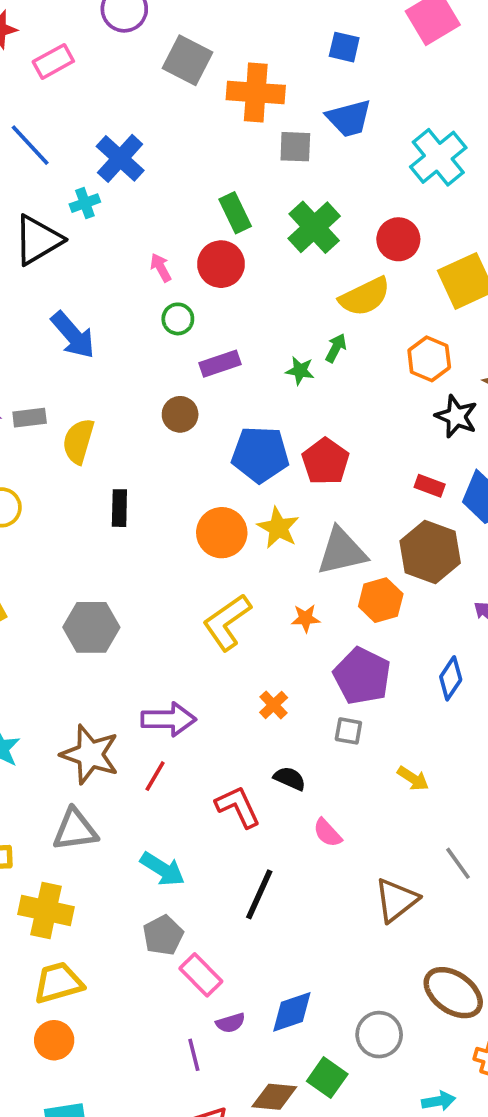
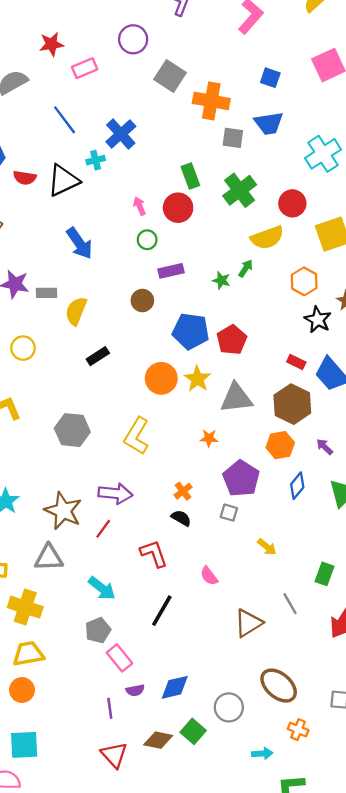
black rectangle: (119, 508) -> (98, 356), turned 50
orange hexagon: (381, 600) -> (280, 445), moved
yellow L-shape: (227, 622) -> (137, 436), moved, turned -30
black semicircle: (290, 778) -> (181, 518), moved

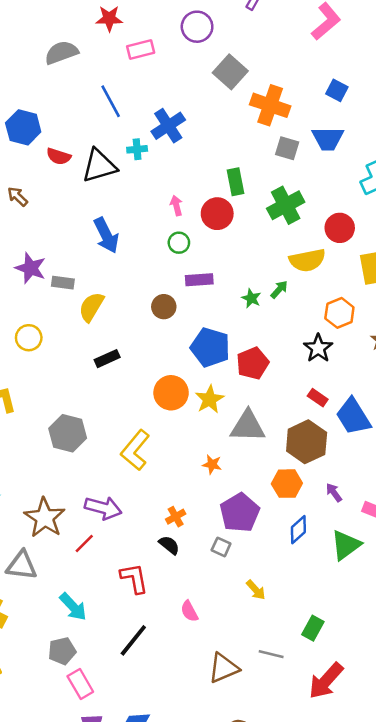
black star: (318, 320) -> (318, 348), moved
gray line: (290, 604) -> (271, 654), turned -55

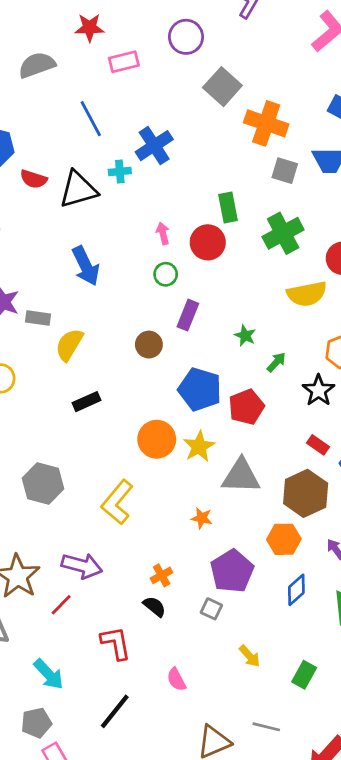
purple rectangle: (199, 280) -> (188, 315), turned -64
green arrow: (279, 289) -> (276, 362), moved
green rectangle: (313, 628) -> (304, 675), moved

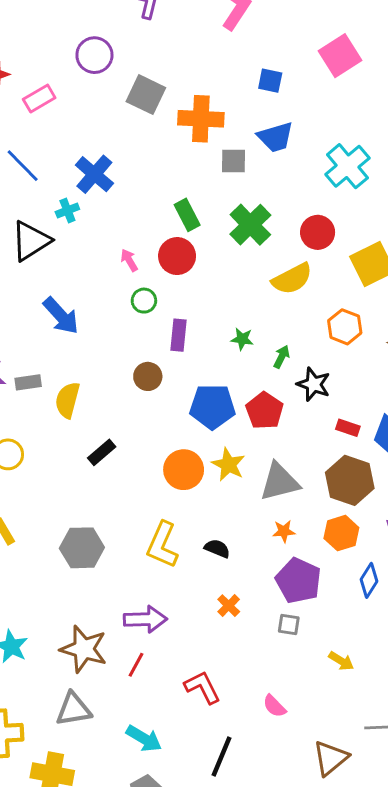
black star: (319, 390) -> (314, 384), moved
orange star: (202, 518) -> (284, 531), moved
black semicircle: (154, 607) -> (217, 548), moved

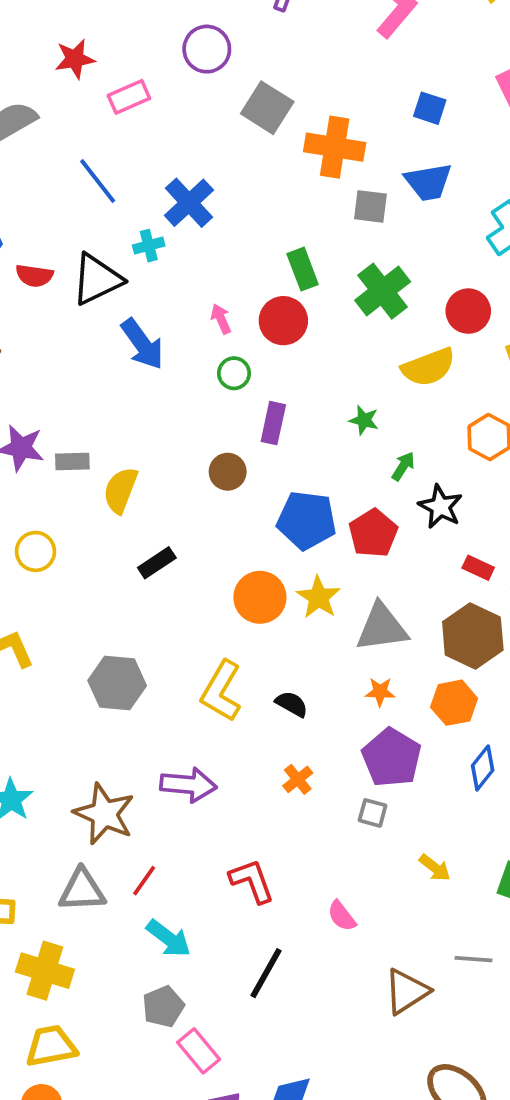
blue arrow: (61, 316) -> (142, 344), moved
green star: (242, 339) -> (364, 420), moved
red line: (136, 665) -> (144, 881), moved

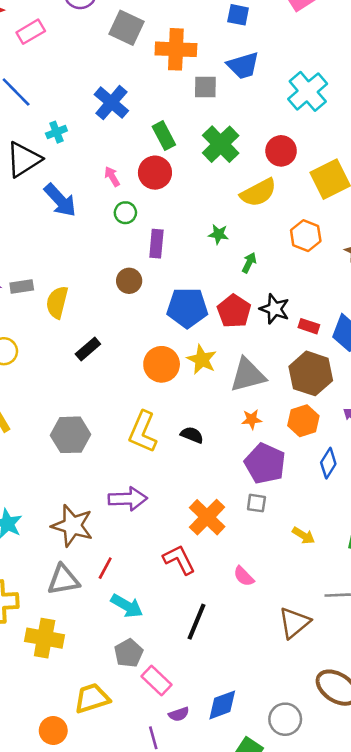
blue cross: (189, 203) -> (111, 103), moved
black star: (440, 507) -> (275, 309), moved
orange cross: (298, 779) -> (207, 517), moved, size x1.8
yellow trapezoid: (51, 1046) -> (92, 698), moved

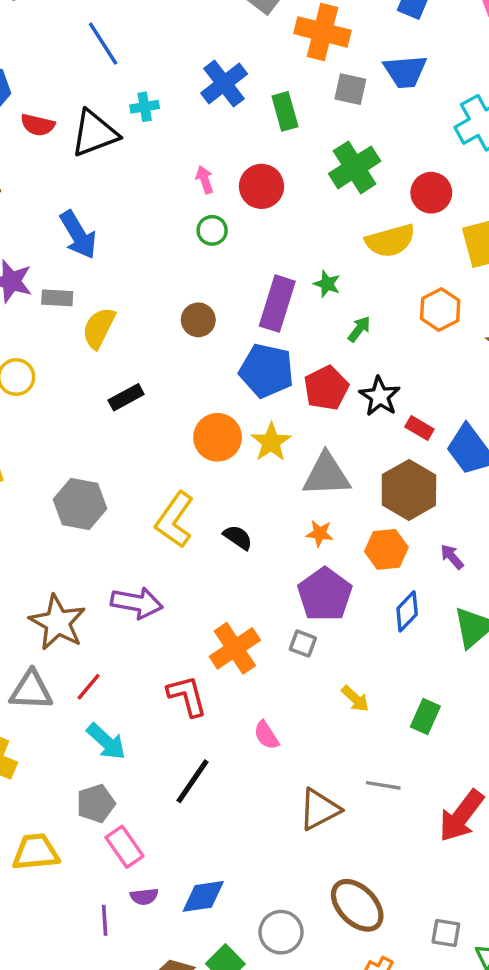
green rectangle: (164, 136) -> (285, 111), moved
blue arrow: (60, 200) -> (78, 235), moved
purple rectangle: (156, 244) -> (277, 304), moved, size x1.4

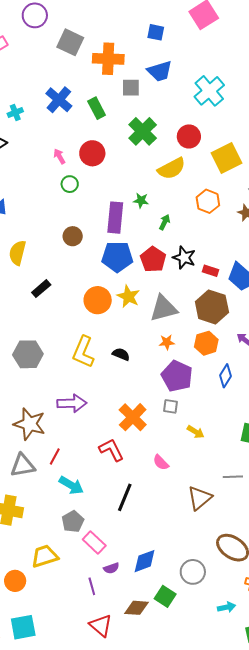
cyan cross: (145, 107) -> (15, 112), moved
yellow arrow: (355, 699) -> (196, 432), moved

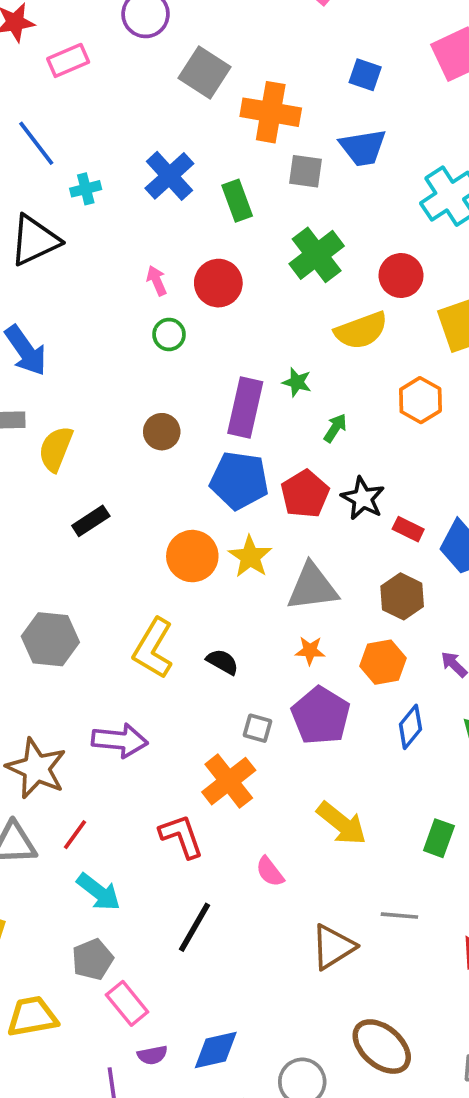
brown hexagon: (212, 307) -> (402, 596), size x0.7
gray square: (170, 406) -> (257, 728), moved
yellow arrow: (196, 432) -> (342, 823), size x1.6

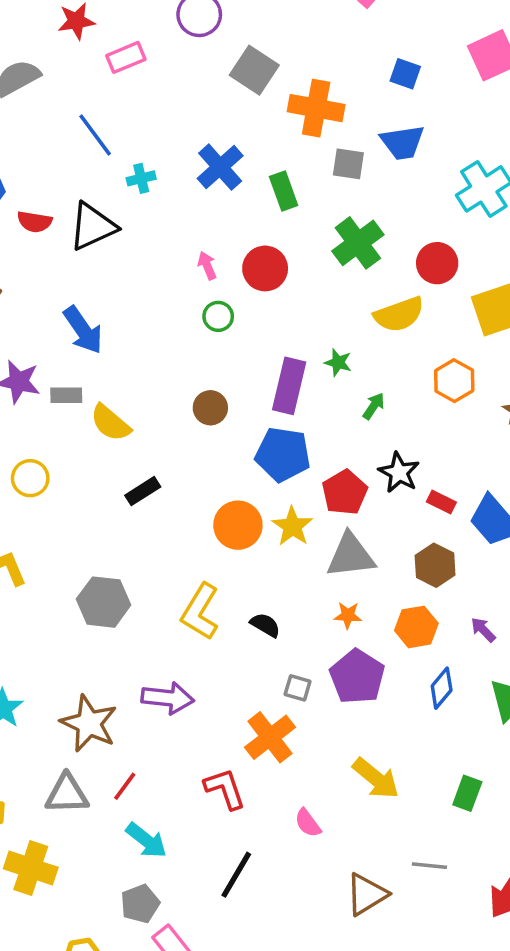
yellow semicircle: (56, 449) -> (110, 423), turned -72
red pentagon: (305, 494) -> (345, 492), moved

